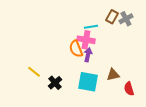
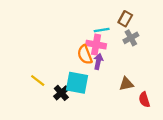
gray cross: (126, 19) -> (131, 38), moved
cyan square: (88, 82) -> (77, 83), moved

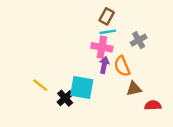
brown rectangle: (125, 19) -> (107, 16), moved
orange semicircle: (85, 55) -> (122, 66), moved
red semicircle: (144, 100) -> (153, 105), turned 104

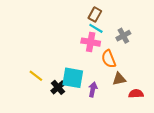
cyan line: (108, 32) -> (96, 28), turned 40
purple arrow: (104, 65) -> (93, 89), moved

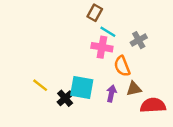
brown rectangle: (95, 15) -> (95, 13), moved
purple arrow: (93, 89) -> (111, 93), moved
red semicircle: (136, 94) -> (153, 105), size x1.5

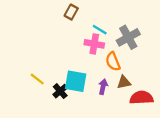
brown rectangle: (95, 13) -> (71, 12), moved
gray cross: (139, 40) -> (128, 37), size x1.5

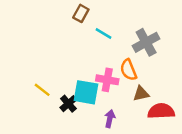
cyan line: (100, 30) -> (103, 34), moved
pink cross: (94, 44) -> (107, 80), moved
purple arrow: (103, 87) -> (110, 119), moved

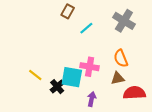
cyan line: (103, 34) -> (86, 28), turned -72
gray cross: (146, 42) -> (124, 21), moved, turned -30
orange semicircle: (129, 70) -> (121, 58), moved

